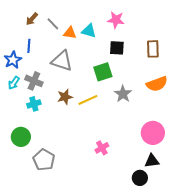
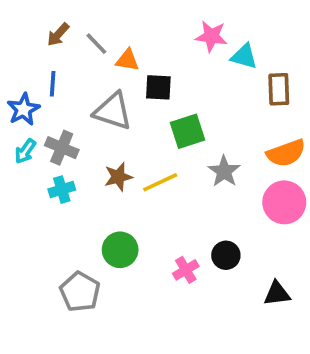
cyan triangle: (89, 31) -> (244, 56), moved
black square: (117, 48) -> (158, 87), moved
pink circle: (153, 133) -> (284, 202), moved
green circle: (21, 137) -> (120, 250), moved
black circle: (140, 178) -> (226, 255), moved

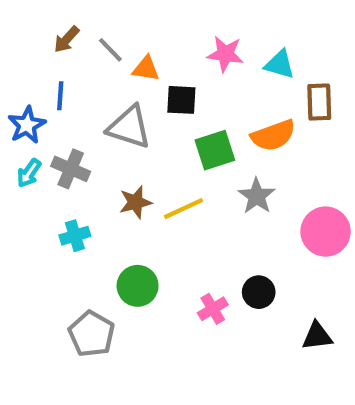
pink star: (211, 36) -> (225, 54), moved
orange semicircle: (286, 153) -> (273, 135), moved
cyan cross: (62, 190) -> (75, 236), moved

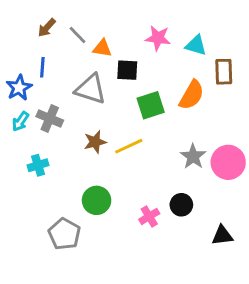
orange semicircle: (273, 135) -> (192, 95), turned -40
gray star: (257, 196) -> (193, 156), moved
cyan cross: (75, 236) -> (38, 165), moved

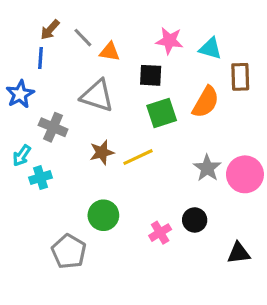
blue line: (42, 67) -> (41, 58), moved
black square: (127, 70) -> (151, 75), moved
cyan arrow: (20, 121) -> (22, 155), moved

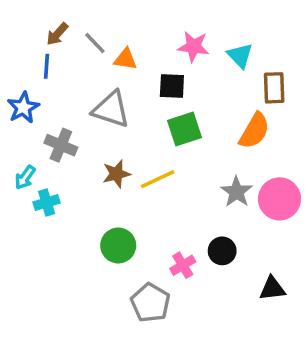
cyan triangle: (210, 49) -> (240, 56), turned 30
orange semicircle: (206, 102) -> (254, 131), moved
gray pentagon: (69, 251) -> (150, 303), moved

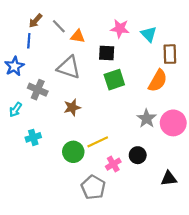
yellow line: (158, 179) -> (98, 142), moved
cyan cross: (47, 202) -> (33, 137), moved

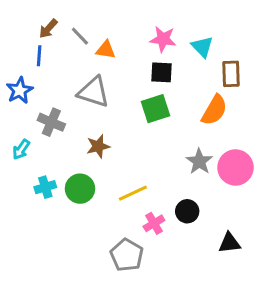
black square: (107, 53) -> (162, 72), moved
green circle: (73, 152) -> (80, 189), moved

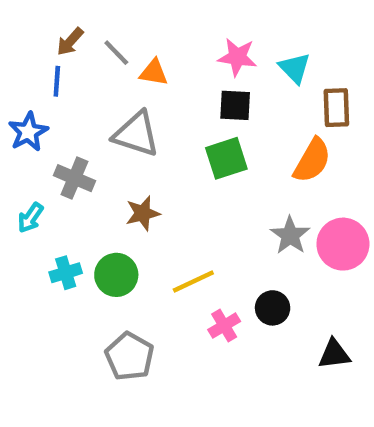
gray pentagon: (127, 255) -> (129, 356), moved

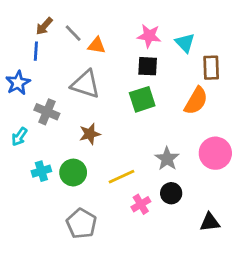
gray star: (290, 235) -> (167, 159), moved

